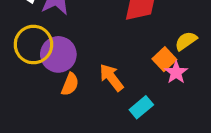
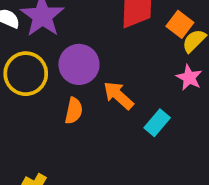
purple circle: (58, 54) -> (79, 64), moved
orange square: (164, 59) -> (180, 24), moved

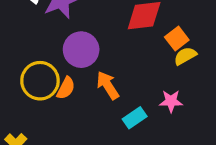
yellow circle: (26, 74) -> (40, 81), moved
pink star: (189, 78) -> (171, 101), moved, turned 30

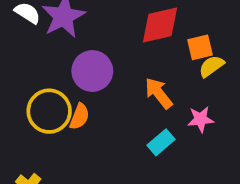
orange square: (177, 39) -> (200, 47), turned 30
orange arrow: (108, 85) -> (159, 93), moved

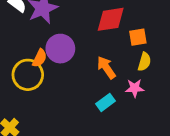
yellow semicircle: (211, 66) -> (144, 62), moved, turned 138
orange semicircle: (79, 117) -> (40, 58), moved

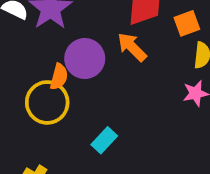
orange arrow: (106, 67) -> (132, 47), moved
cyan rectangle: (106, 102) -> (104, 140), moved

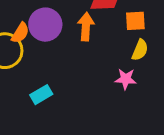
orange arrow: (132, 47) -> (86, 27), turned 32

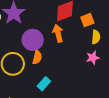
orange semicircle: (20, 33) -> (37, 57), moved

